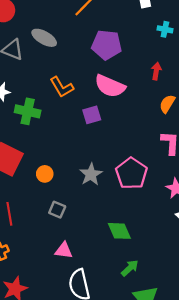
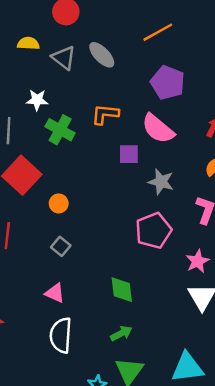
orange L-shape: (62, 87) -> (105, 114), turned 110
gray star: (91, 174) -> (161, 182), moved, turned 30

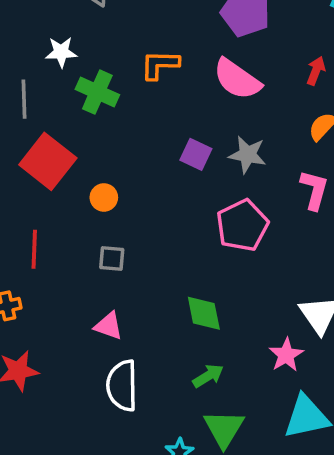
purple square: (129, 154) -> (196, 154), moved, turned 30
gray square: (61, 246) -> (112, 259), turned -30
pink star: (198, 261) -> (286, 355), moved

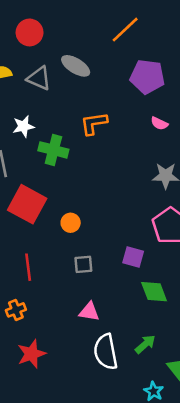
pink semicircle: (237, 79) -> (159, 123), moved, size x0.5
purple square: (196, 154) -> (133, 257), moved
green arrow: (208, 376) -> (145, 344), moved

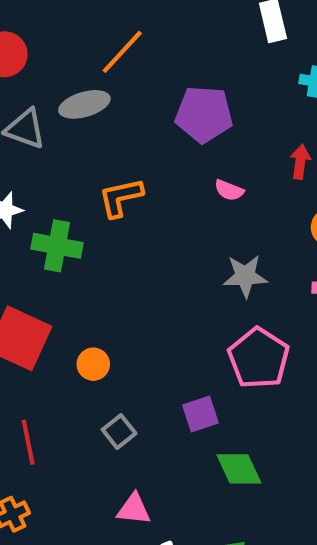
orange line: (125, 30) -> (122, 52), moved
gray ellipse: (76, 66) -> (84, 104), turned -44
purple square: (133, 257) -> (200, 414), turned -30
gray square: (83, 264) -> (119, 432), turned -30

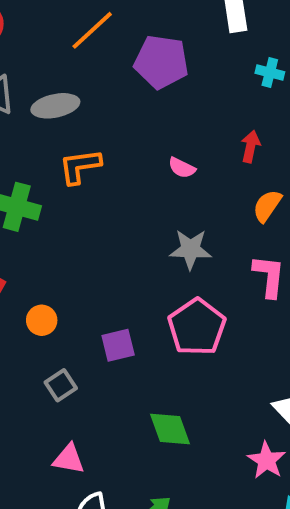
gray ellipse: (84, 104) -> (55, 106), moved
purple pentagon: (204, 114) -> (161, 62), moved
purple square: (200, 414) -> (118, 345), moved

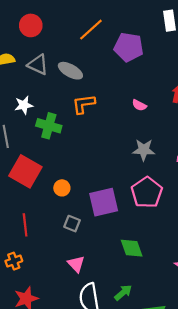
gray ellipse: (55, 106) -> (70, 71), turned 40
purple square: (118, 345) -> (104, 202), size x1.6
gray square: (61, 385) -> (72, 224), turned -35
pink triangle: (69, 459) -> (76, 264), turned 36

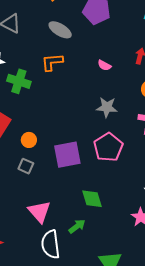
gray ellipse: (70, 71) -> (60, 30), moved
gray square: (72, 224) -> (26, 166), moved
pink triangle: (76, 264) -> (39, 212), size x1.4
green arrow: (123, 293) -> (77, 226), moved

